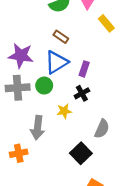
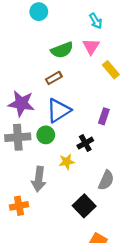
brown rectangle: (61, 37) -> (54, 78), moved, turned -64
purple rectangle: (84, 69) -> (104, 116), moved

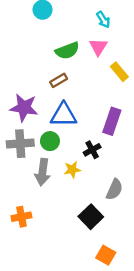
blue triangle: (59, 110) -> (64, 115), turned 32
purple rectangle: (104, 116) -> (112, 121), size x1.5
gray arrow: (39, 179) -> (43, 172), moved

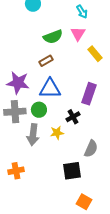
black square: (91, 217) -> (72, 171), turned 36

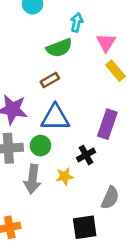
cyan arrow: (82, 12) -> (77, 22), moved, turned -136
pink triangle: (78, 34) -> (106, 43), moved

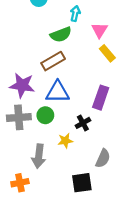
brown rectangle: (50, 80) -> (53, 61), size x1.5
gray arrow: (32, 179) -> (39, 156), moved

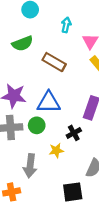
green semicircle: (61, 35) -> (22, 43), moved
brown rectangle: (53, 61) -> (54, 62), moved, turned 60

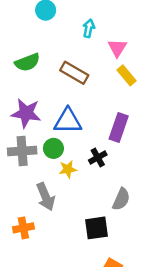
green semicircle: (22, 43) -> (27, 62), moved
yellow star: (56, 150) -> (68, 169), moved
gray arrow: (30, 166) -> (46, 197), turned -30

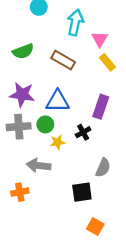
cyan arrow: (89, 28) -> (75, 22), size x1.6
gray arrow: (46, 197) -> (39, 165), turned 120

